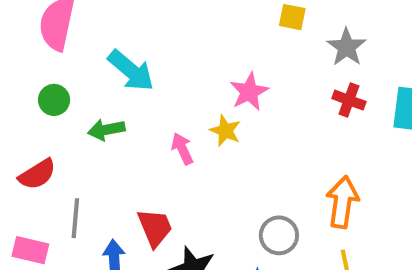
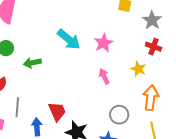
cyan arrow: (131, 71) -> (69, 39), moved
yellow star: (225, 131) -> (138, 69), moved
pink arrow: (182, 149) -> (104, 76), moved

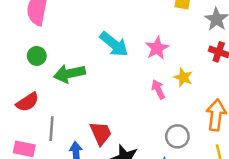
green arrow: (32, 63) -> (69, 74), size x1.4
yellow star: (138, 69) -> (183, 77), moved

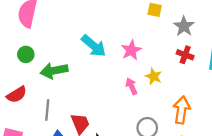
gray line: (52, 129) -> (47, 110), moved

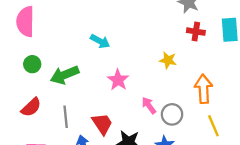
cyan arrow: (94, 46) -> (100, 41), size x0.7
pink star: (131, 50) -> (118, 80), moved
pink arrow: (131, 86) -> (149, 105), moved

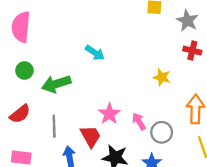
pink star: (118, 80) -> (109, 114), moved

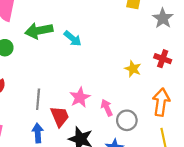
red cross: (192, 51) -> (163, 59), moved
green arrow: (56, 84) -> (39, 31), moved
gray line: (54, 126) -> (38, 99), moved

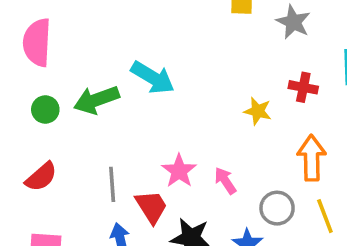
green arrow: (39, 31) -> (96, 100), moved
cyan arrow: (73, 39) -> (153, 78), size x1.4
gray circle: (127, 120) -> (277, 208), moved

